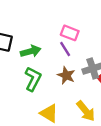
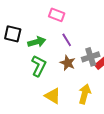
pink rectangle: (70, 33) -> (57, 15), moved
yellow arrow: (86, 111) -> (85, 94), turned -126

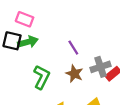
pink rectangle: (57, 15) -> (25, 19), moved
green arrow: (37, 42) -> (28, 42), moved

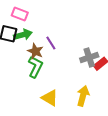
purple line: (73, 48) -> (51, 43), moved
brown star: (74, 74) -> (35, 51), moved

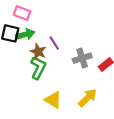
gray cross: (89, 58) -> (82, 58), moved
yellow arrow: (83, 96) -> (88, 98), turned 30

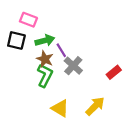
green arrow: (25, 34) -> (45, 40), moved
gray cross: (82, 58) -> (73, 66), moved, turned -30

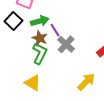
black square: (16, 40) -> (13, 21), turned 30
yellow triangle: (60, 108) -> (33, 83), moved

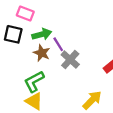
black square: (13, 21) -> (13, 34), turned -30
green L-shape: (40, 53) -> (34, 81), moved, turned -145

